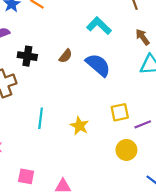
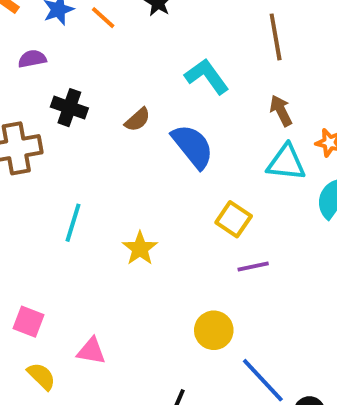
yellow square: (120, 112) -> (234, 219), moved, turned 36
yellow circle: (126, 150) -> (214, 330), moved

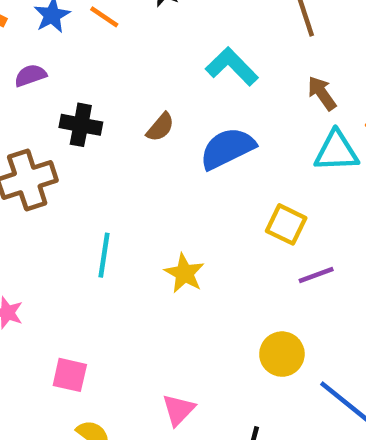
blue semicircle: (193, 146) -> (227, 148), turned -69
pink triangle: (91, 351) -> (178, 410), moved, turned -48

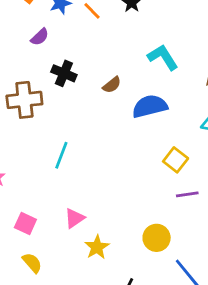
purple semicircle: (30, 75) -> (40, 37), turned 144
yellow star: (184, 273) -> (97, 247), moved
pink triangle: (178, 410) -> (74, 218), moved

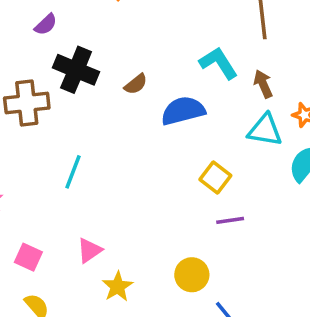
cyan L-shape: (163, 57) -> (219, 63), moved
black cross: (64, 73) -> (76, 70), size x1.4

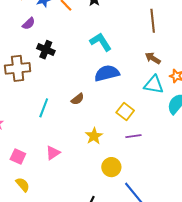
cyan L-shape: (219, 63) -> (101, 42), moved
black cross: (76, 70) -> (46, 50), size x0.7
brown semicircle: (136, 84) -> (78, 99), moved
brown arrow: (263, 84) -> (153, 58), turned -35
yellow star: (118, 287) -> (94, 136), moved

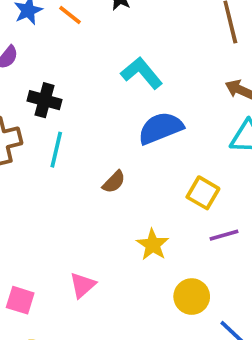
cyan line: (44, 108) -> (56, 150), moved

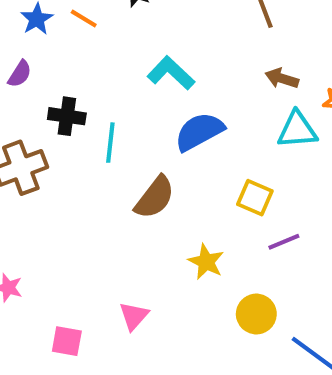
cyan line: (56, 150) -> (110, 143), moved
brown semicircle: (114, 182) -> (155, 197), size x1.6

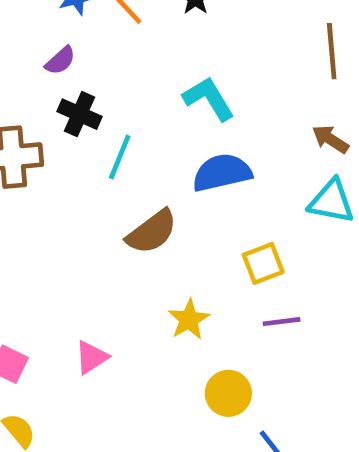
purple semicircle: (20, 74) -> (60, 61), moved
yellow square: (255, 198) -> (263, 263), turned 30

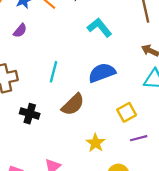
cyan L-shape: (209, 99) -> (99, 27), moved
black cross: (79, 114) -> (30, 114), moved

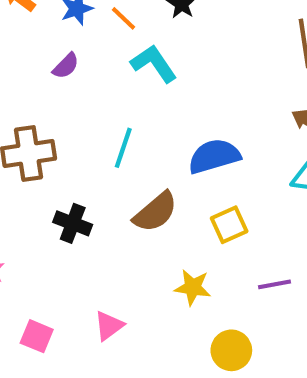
cyan L-shape: (99, 27) -> (154, 64), moved
yellow square: (127, 112) -> (229, 225), moved
yellow star: (96, 143) -> (193, 287), turned -30

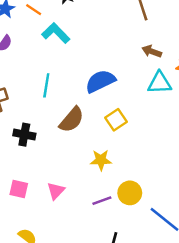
purple line: (274, 284) -> (102, 201), moved
pink square: (37, 336) -> (19, 189), moved

